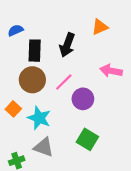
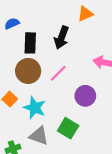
orange triangle: (100, 27) -> (85, 14), moved
purple circle: (83, 99) -> (85, 96), moved
green square: (87, 139) -> (68, 128), moved

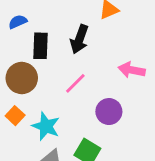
brown circle: (28, 71) -> (22, 78), moved

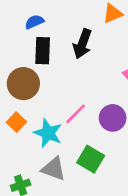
blue semicircle: (18, 22) -> (34, 22), moved
pink line: (75, 83) -> (76, 114), moved

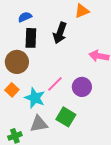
gray triangle: (54, 169) -> (39, 124), turned -30

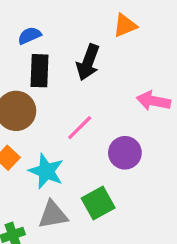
pink line: (55, 84) -> (80, 128), moved
green square: (66, 117) -> (98, 203), turned 30

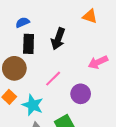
orange triangle: (125, 25) -> (90, 16), moved, turned 42
pink arrow: (153, 101) -> (98, 62), turned -36

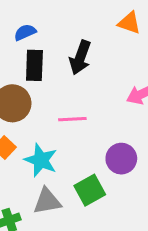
pink line: (53, 79) -> (72, 119), turned 42
purple circle: (81, 94) -> (121, 159), moved

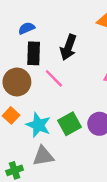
pink line: (72, 119) -> (54, 78), moved, turned 48
green square: (90, 190) -> (69, 124), moved

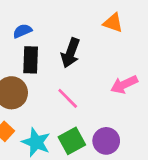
pink line: (54, 78) -> (68, 98), moved

